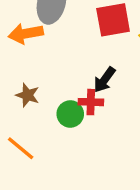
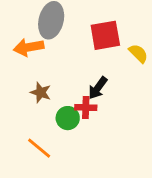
brown star: (27, 95) -> (41, 92), moved
orange line: (21, 148) -> (39, 148), moved

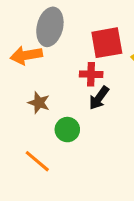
red cross: (86, 108) -> (91, 74), moved

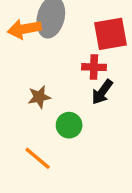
orange arrow: (26, 55) -> (24, 29), moved
brown star: (39, 103) -> (39, 97), turned -30

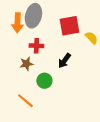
orange arrow: (24, 29) -> (17, 23), turned -78
red cross: (94, 67) -> (36, 46), moved

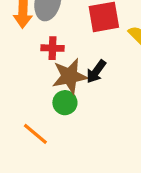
brown star: (26, 64) -> (70, 76), moved, size x1.6

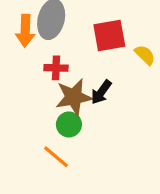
orange line: (35, 134) -> (56, 157), moved

